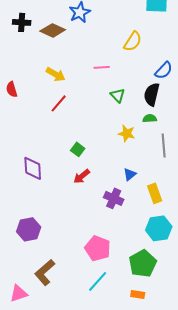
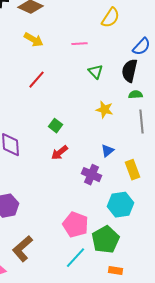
yellow arrow: (56, 74) -> (34, 40), moved
green semicircle: (150, 118) -> (136, 95), moved
cyan hexagon: (159, 228) -> (120, 205), moved
green pentagon: (143, 263) -> (106, 240), moved

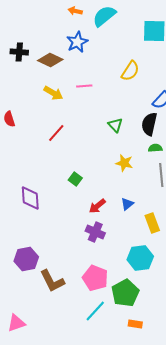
pink line: (80, 44) -> (84, 86), moved
red arrow: (60, 153) -> (97, 206), moved
purple cross: (92, 175) -> (95, 232), moved
brown L-shape: (22, 249) -> (52, 281), moved, turned -76

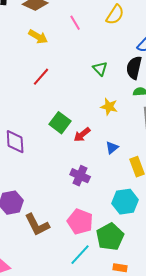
pink line: (84, 86) -> (75, 23), moved, turned 63
green square: (75, 179) -> (60, 123), size x1.5
red arrow: (97, 206) -> (82, 135), moved

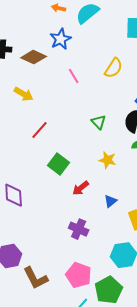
yellow arrow: (38, 37) -> (24, 94), moved
green square: (60, 123) -> (59, 164), moved

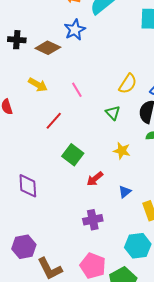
yellow semicircle: (114, 68) -> (128, 84), moved
pink line: (74, 76) -> (77, 90), moved
purple cross: (79, 229) -> (93, 220), turned -36

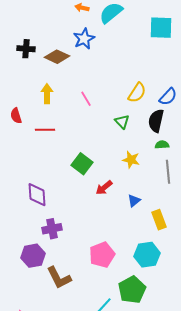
yellow arrow: (38, 85) -> (47, 94), turned -120
red line: (54, 121) -> (45, 130), moved, turned 48
purple cross: (93, 220) -> (52, 229), moved
pink pentagon: (93, 266) -> (102, 255), moved, turned 30

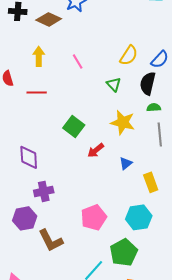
yellow star: (131, 160) -> (123, 122), size x1.4

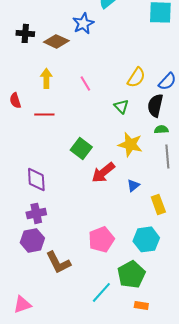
red arrow: (96, 150) -> (103, 172), size x1.4
purple cross: (44, 191) -> (36, 213), moved

